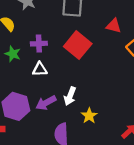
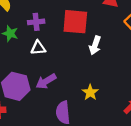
red square: (78, 45) -> (75, 22), turned -32
white arrow: (70, 96) -> (95, 45), moved

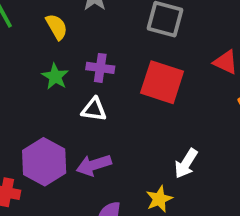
white arrow: (95, 45) -> (186, 163), moved

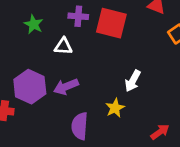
purple cross: (100, 68) -> (78, 16), moved

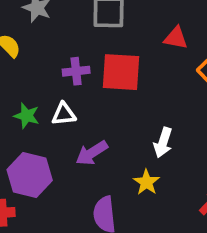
green star: (34, 24) -> (27, 116), moved
purple arrow: (66, 87) -> (92, 153), moved

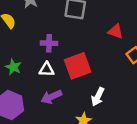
red square: (121, 72) -> (78, 66), moved, turned -32
white triangle: (64, 114) -> (47, 69), moved

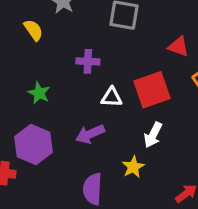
red square: (78, 66) -> (152, 90), moved
white triangle: (47, 69) -> (112, 97), moved

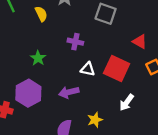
red square: (152, 90) -> (117, 69), turned 35
white arrow: (153, 135) -> (127, 102), moved

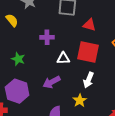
red triangle: (140, 42) -> (89, 25), moved
white arrow: (127, 102) -> (89, 80), moved

